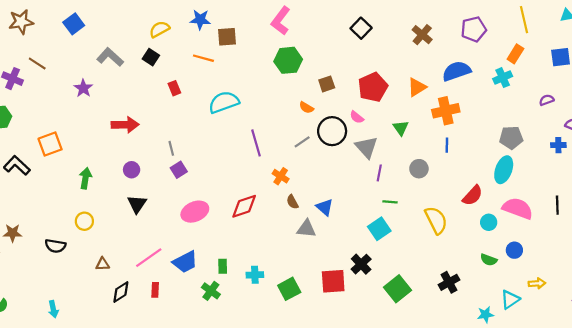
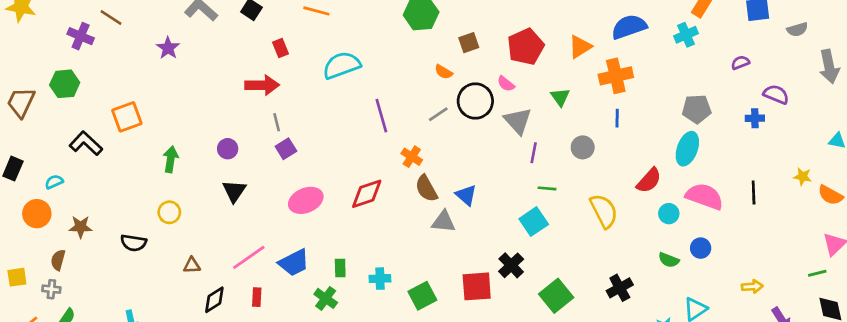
red arrow: (125, 125) -> (262, 85), moved
brown semicircle: (292, 202) -> (426, 188), size x1.5
yellow arrow: (537, 283) -> (752, 286), moved

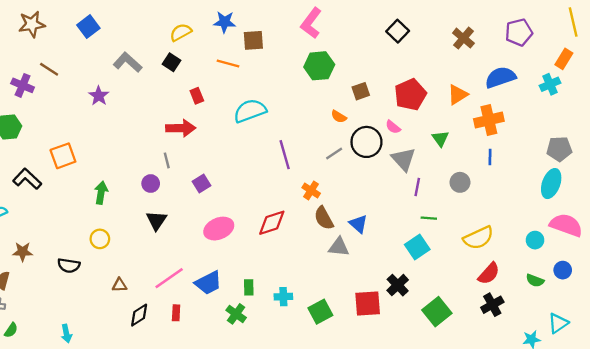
gray line: (277, 122) -> (167, 160), moved
red semicircle: (649, 181) -> (489, 274), moved
yellow semicircle: (604, 211) -> (478, 238), turned 92

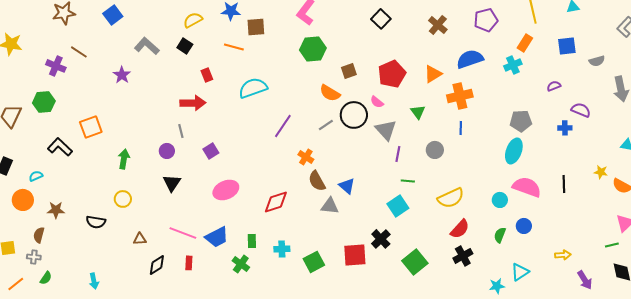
orange semicircle: (339, 117) -> (330, 93), size x1.5
purple line: (285, 155) -> (283, 126), turned 50
red diamond: (272, 223) -> (276, 202), moved
pink line: (169, 278) -> (183, 233), turned 56
green semicircle: (535, 280) -> (500, 235), turned 91

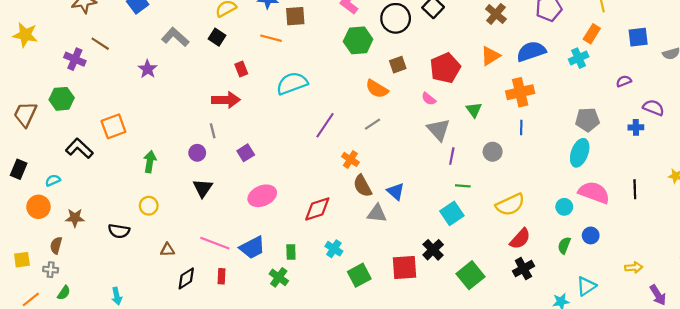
orange triangle: (433, 74) -> (490, 56), moved
black circle: (354, 115) -> (396, 18), moved
cyan cross: (282, 249) -> (334, 249), moved, turned 35

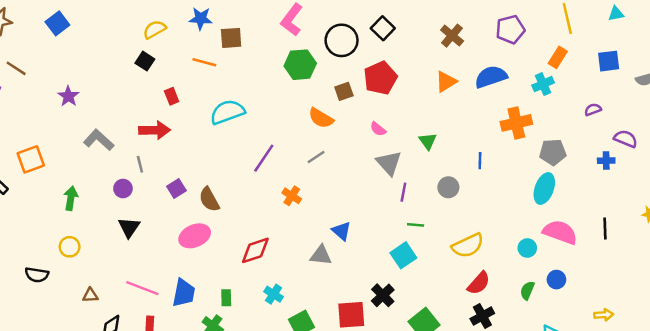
gray L-shape: (175, 37) -> (99, 140), moved
red pentagon: (445, 68) -> (380, 78), moved
orange cross: (520, 92) -> (516, 123), moved
brown semicircle: (363, 186) -> (209, 199), moved
blue trapezoid: (252, 248) -> (184, 293), turned -52

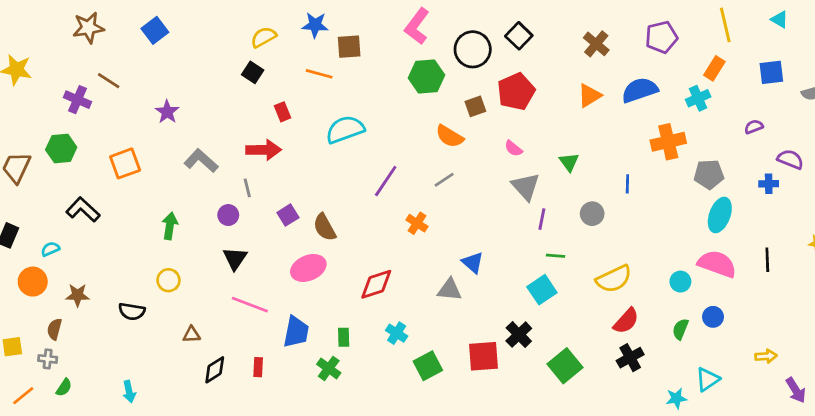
cyan triangle: (616, 14) -> (780, 19), turned 42
orange square: (31, 159) -> (125, 163), moved
cyan ellipse: (544, 189) -> (720, 215), moved
pink line: (142, 288) -> (250, 305), moved

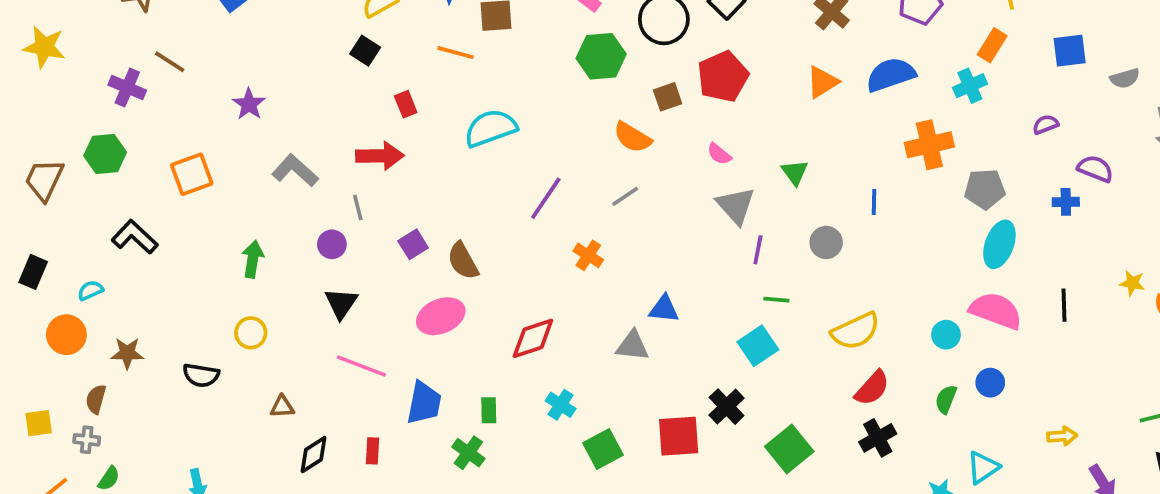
blue triangle: (473, 263) -> (664, 309), turned -35

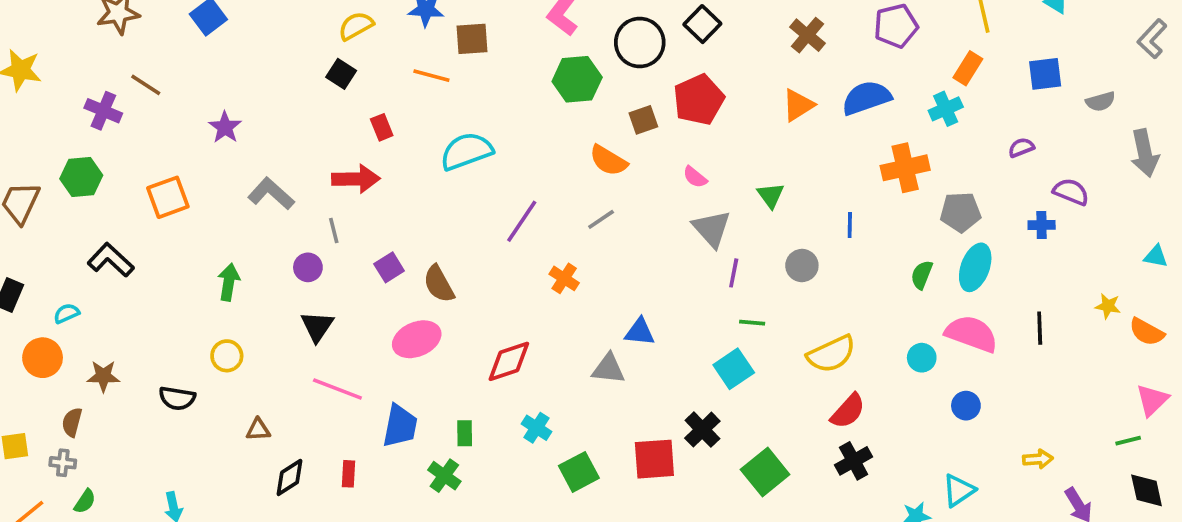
green semicircle: (946, 399) -> (922, 275), moved

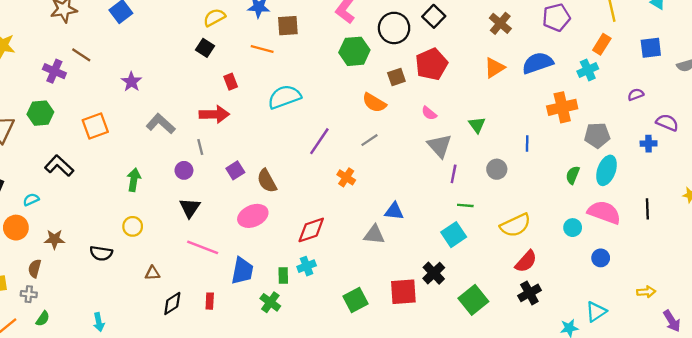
cyan cross: (536, 428) -> (307, 266), moved, turned 36

